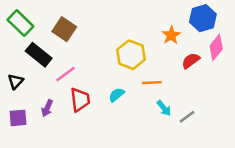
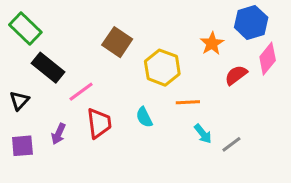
brown square: (64, 29) -> (117, 42), moved
cyan semicircle: (116, 95) -> (144, 117), turned -77

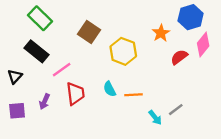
green rectangle: (25, 28) -> (40, 18), moved
orange line: (188, 102) -> (134, 95), moved
cyan arrow: (203, 134) -> (155, 118), moved

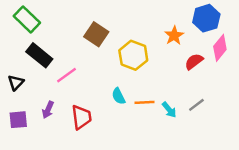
green rectangle: (40, 18) -> (27, 19), moved
red trapezoid: (75, 94) -> (81, 117), moved
gray line: (176, 110) -> (196, 105), moved
cyan arrow: (155, 118) -> (169, 110), moved

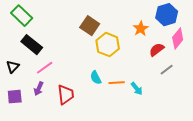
brown square: (96, 34) -> (90, 26), moved
pink line: (67, 75) -> (45, 68), moved
gray line: (196, 105) -> (167, 70), moved

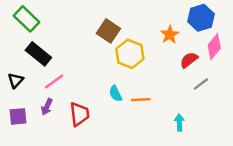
cyan arrow: (137, 89) -> (179, 122), moved, turned -144

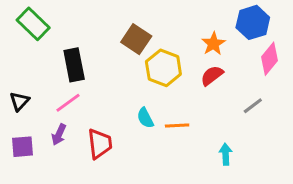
black rectangle: (38, 54) -> (74, 65), moved, turned 40
red semicircle: (189, 60) -> (212, 75), moved

